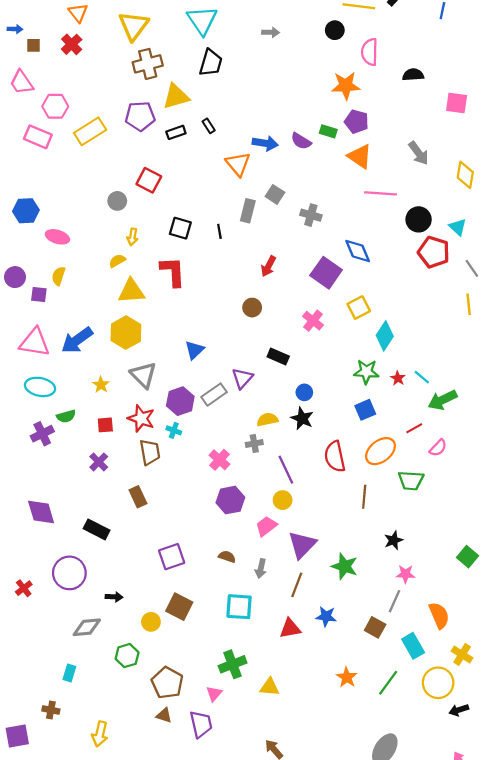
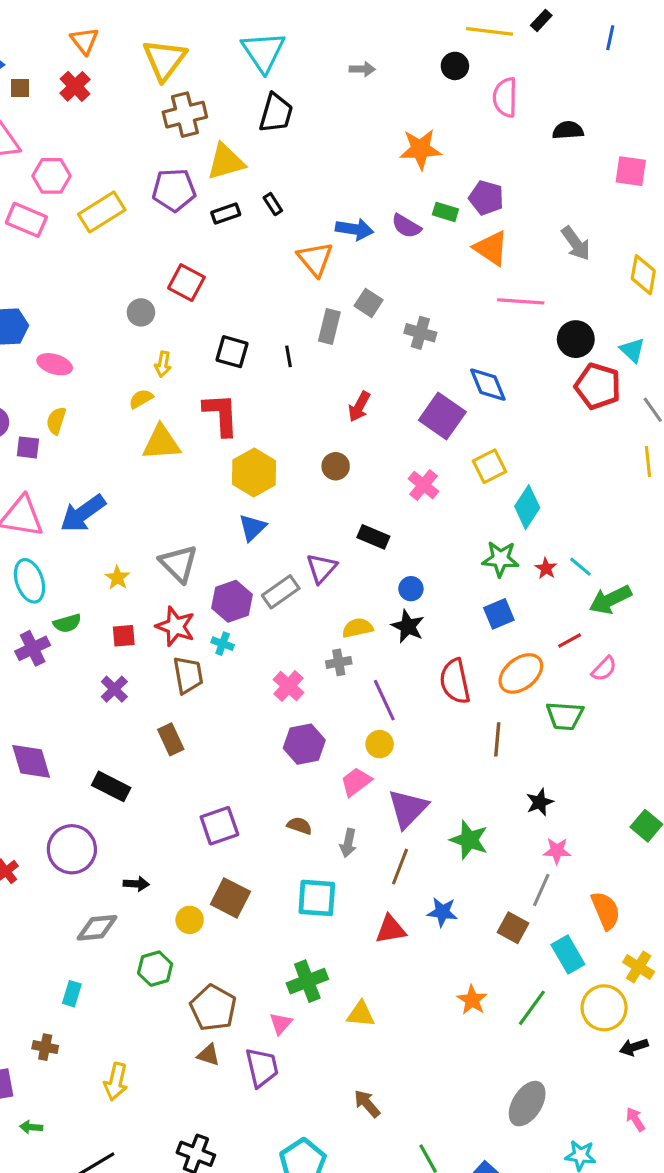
orange star: (346, 86) -> (420, 149), moved
yellow hexagon: (126, 333) -> (254, 473), moved
cyan ellipse: (40, 387) -> (29, 581), turned 60

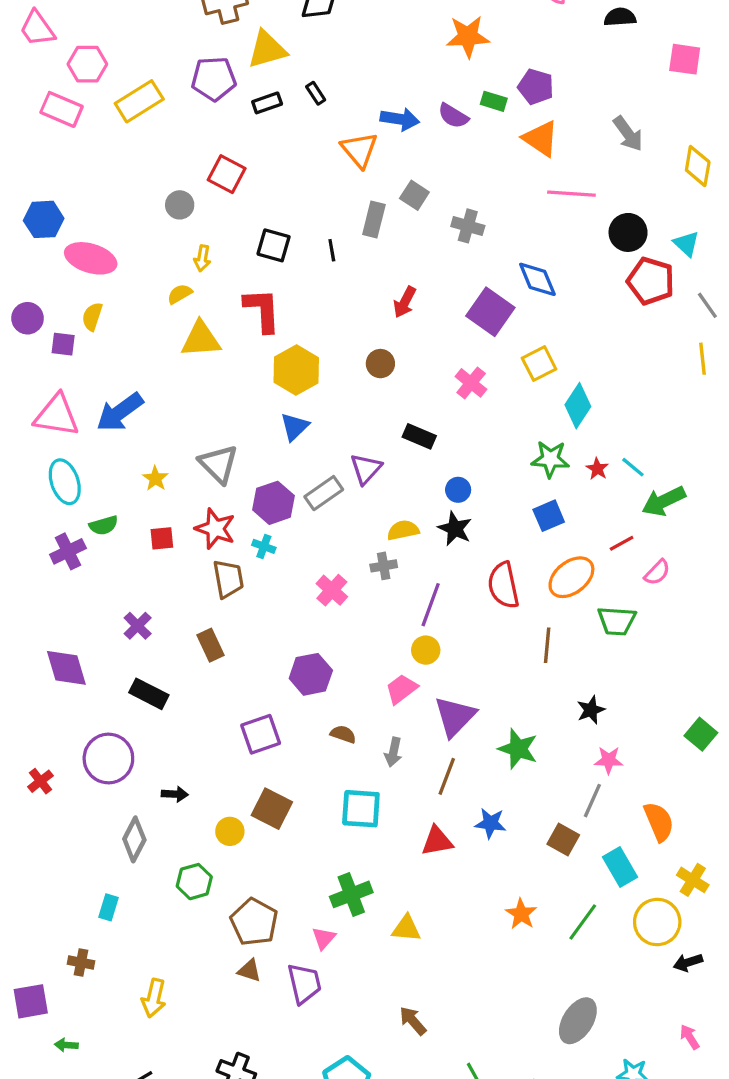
pink ellipse: (55, 364) -> (91, 258), size x1.4
purple cross: (114, 689) -> (138, 626), moved
purple line: (384, 700) -> (431, 605), turned 45
purple hexagon: (304, 744) -> (311, 674), moved
gray diamond: (97, 928) -> (134, 839), turned -57

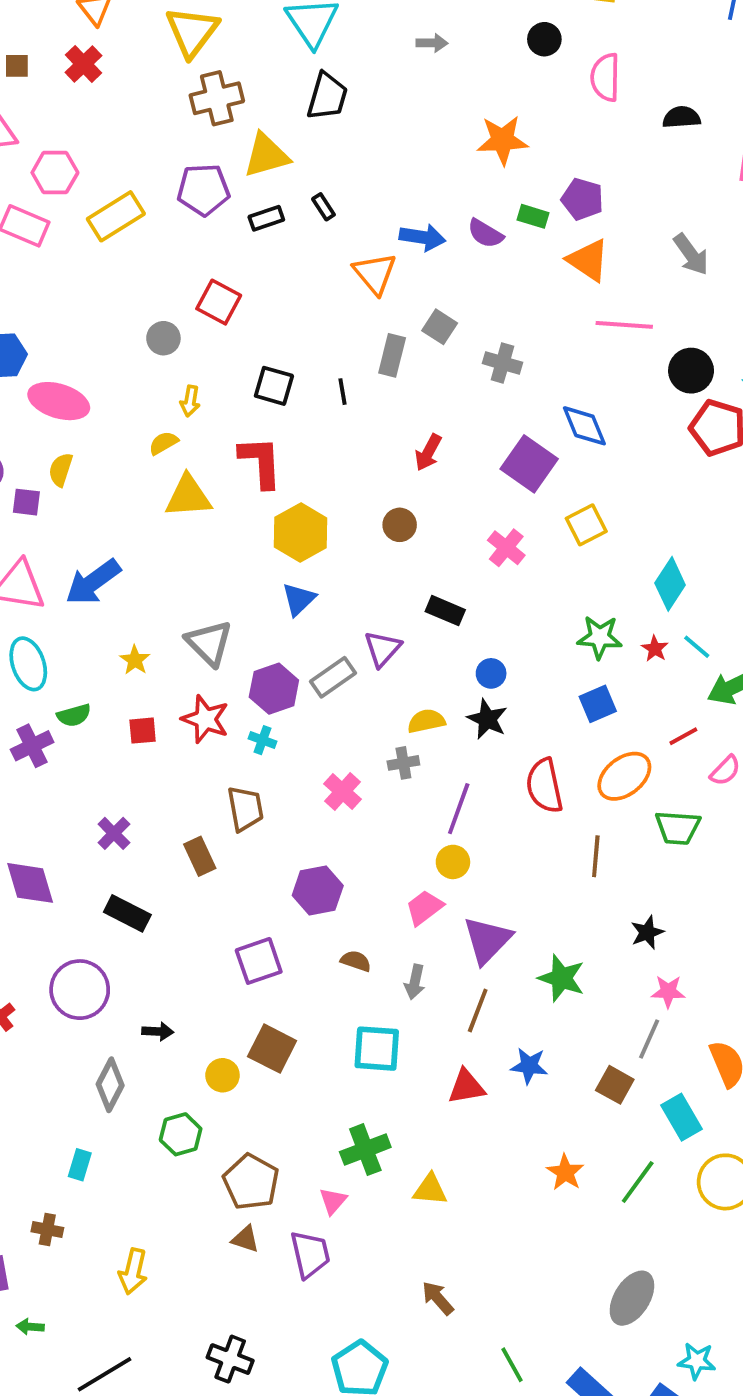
cyan diamond: (578, 406) -> (670, 584), moved
brown trapezoid: (228, 579) -> (245, 809), moved

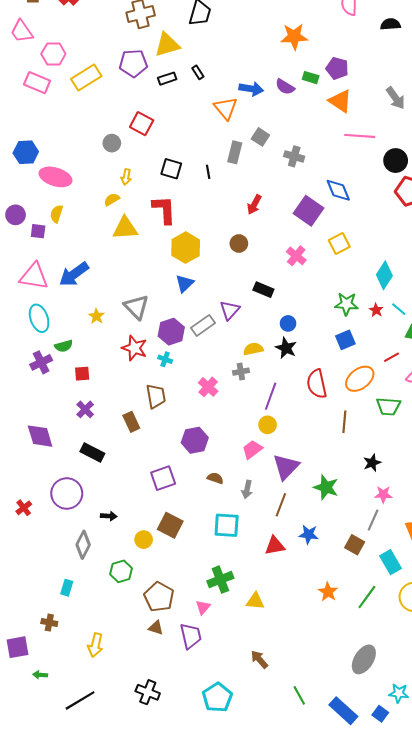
red square: (143, 731) -> (82, 374), moved

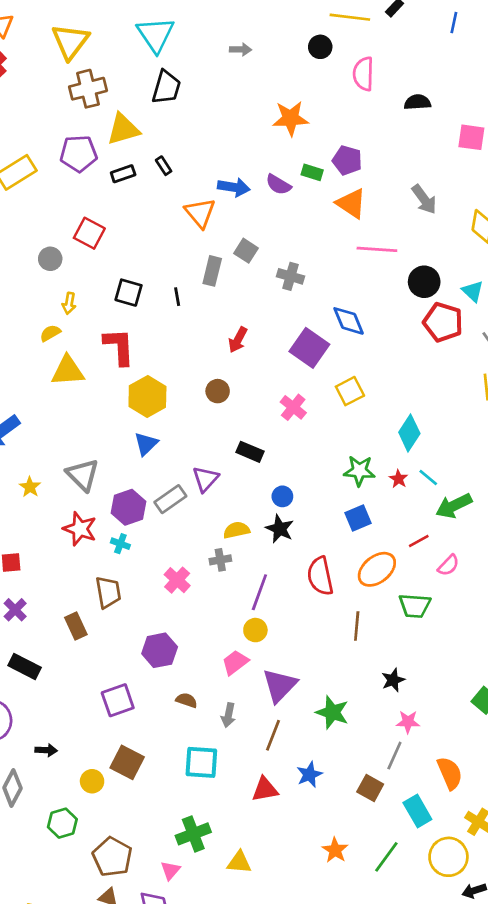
blue star: (309, 534) -> (309, 775), turned -30

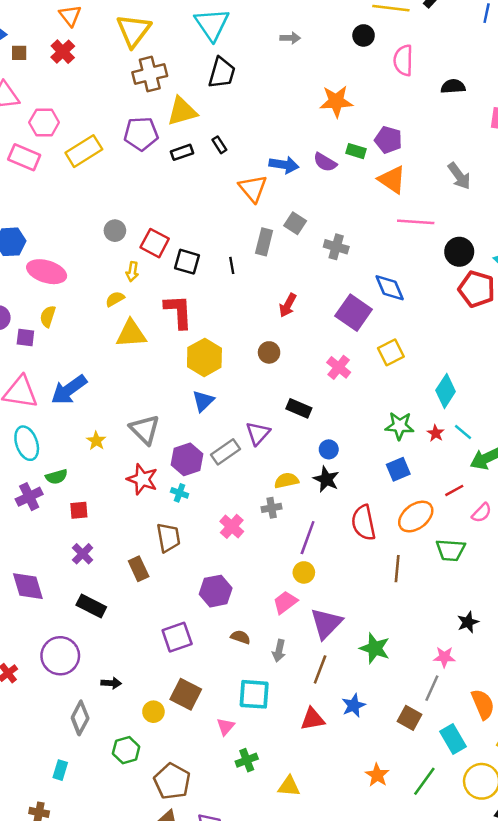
red square: (89, 233) -> (155, 243), moved
black star: (393, 680) -> (468, 622), moved
green cross: (193, 834) -> (247, 760), size x0.7
pink triangle: (170, 870) -> (226, 727), moved

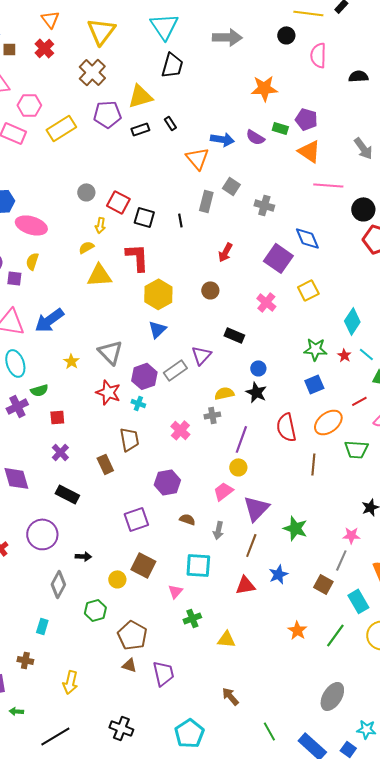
gray arrow: (290, 38) -> (227, 37), size x1.8
brown cross: (150, 74) -> (92, 72), moved, turned -32

